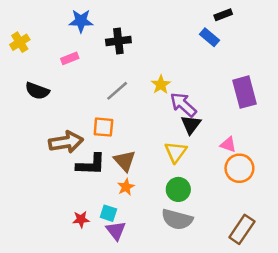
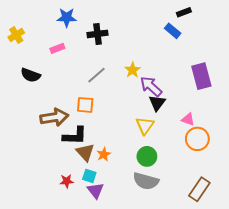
brown triangle: (125, 161) -> (85, 152), moved

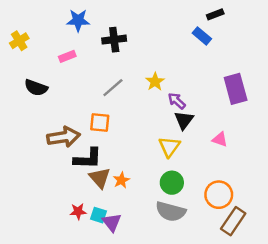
purple arrow: (151, 86) -> (177, 101), size x0.7
orange circle: (197, 139) -> (219, 195), moved
cyan square: (89, 176) -> (99, 215), moved

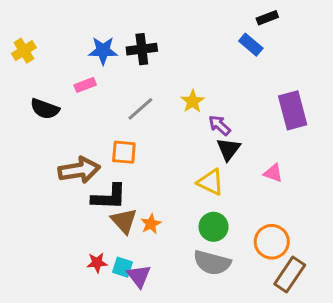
blue star: (78, 20) -> (103, 51), moved
pink rectangle: (67, 56) -> (85, 85), moved
yellow triangle: (169, 147) -> (211, 182), turned -40

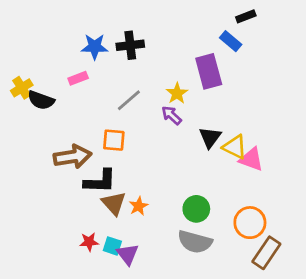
yellow cross: (24, 51) -> (22, 88), moved
purple rectangle: (293, 110) -> (209, 71), moved
purple arrow: (219, 125) -> (172, 115), moved
pink triangle: (273, 173) -> (251, 159), size x1.4
yellow triangle: (211, 182) -> (235, 147), moved

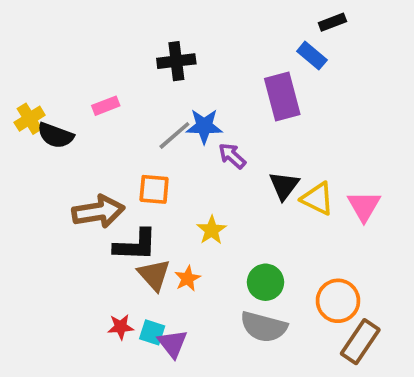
blue star: (95, 47) -> (204, 126), moved
yellow star: (177, 93) -> (212, 230), moved
pink triangle: (251, 159) -> (364, 206), moved, turned 40

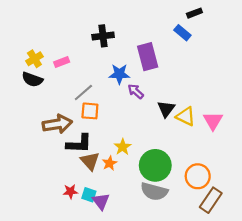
purple rectangle: (282, 96) -> (148, 57), moved
yellow cross: (30, 119) -> (34, 59), moved
gray line: (174, 135) -> (83, 92), moved
yellow star: (212, 230) -> (123, 147), moved
green circle: (266, 282) -> (155, 165), size x1.5

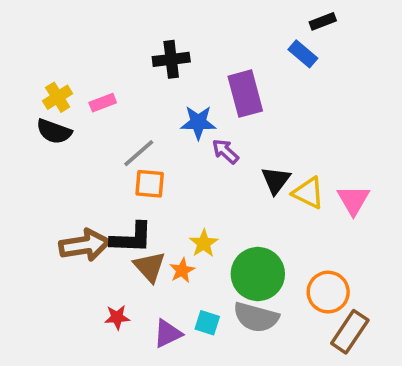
brown arrow: (57, 124) -> (85, 245), moved
cyan square: (89, 195) -> (207, 323), moved
purple triangle: (101, 201) -> (168, 334), turned 42

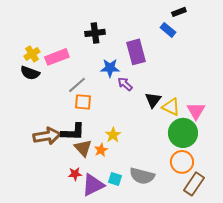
pink rectangle: (103, 103) -> (57, 57), size x1.6
green circle: (258, 274) -> (183, 133), moved
red star: (117, 317) -> (75, 174), moved
purple triangle: (168, 334) -> (93, 185), size x1.4

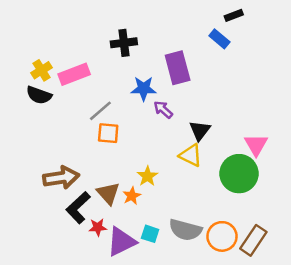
yellow triangle: (171, 107) -> (191, 155), moved
black L-shape: (73, 132) -> (78, 208), moved, turned 135
orange circle: (182, 162) -> (222, 236), moved

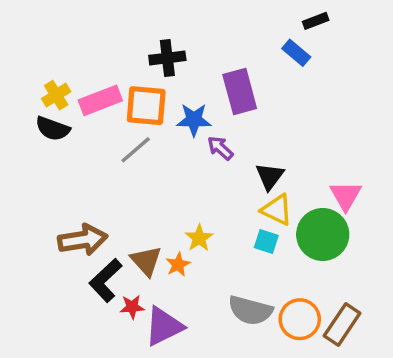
orange square: (108, 133) -> (146, 106), moved, size x1.4
yellow triangle: (191, 155) -> (277, 210), moved
cyan square: (150, 234) -> (266, 242), moved

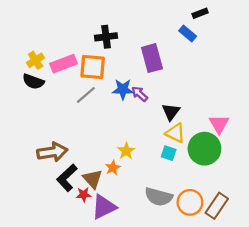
blue star: (194, 120) -> (123, 89), moved
brown triangle: (146, 261) -> (93, 179), moved

